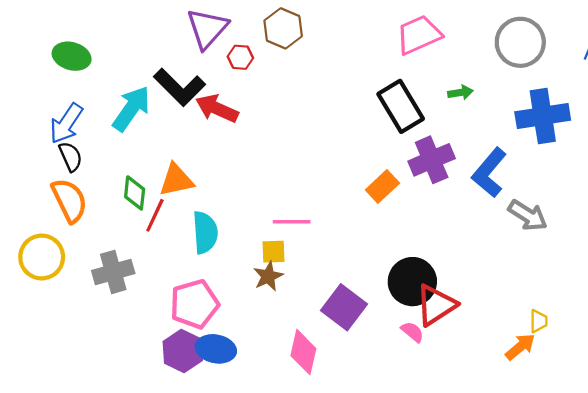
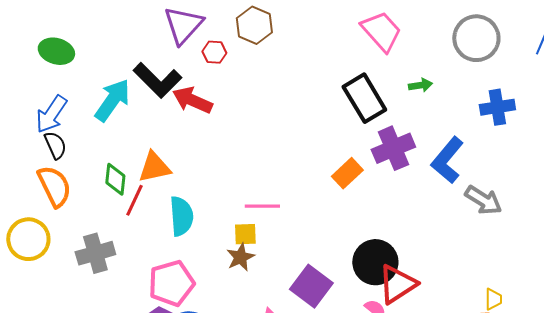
pink trapezoid: (419, 35) -> (381, 31), turned 72
blue cross: (543, 116) -> (497, 107), size x0.7

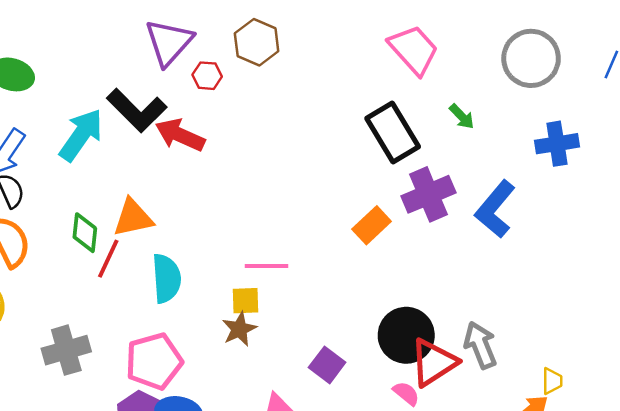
green arrow: (420, 85) -> (462, 116), turned 55
gray arrow: (483, 200) -> (480, 345), moved, turned -144
gray cross: (95, 253) -> (66, 350), moved
purple square: (311, 286) -> (327, 365), size x0.7

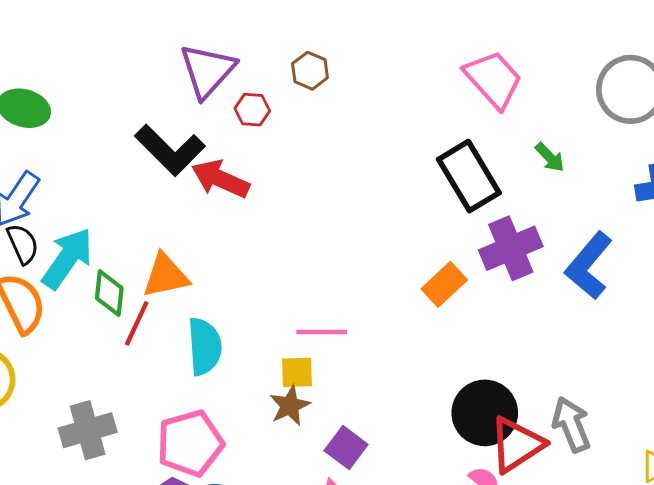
brown hexagon: (257, 42) -> (310, 71), size x0.7
cyan arrow: (81, 135) -> (67, 258), moved
purple square: (327, 365) -> (346, 448), moved

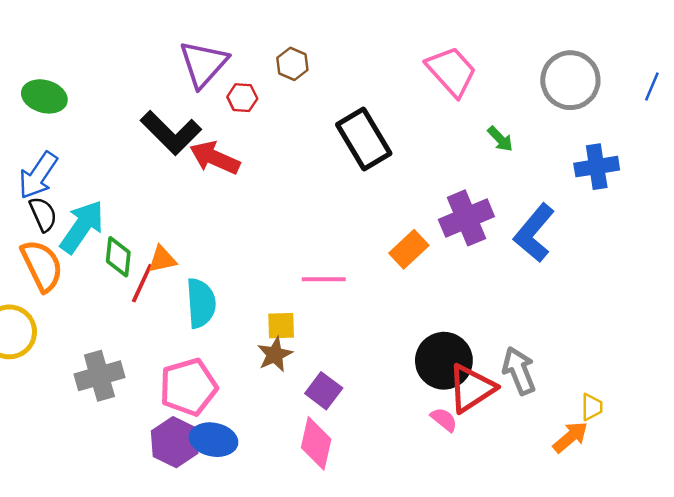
black rectangle: (469, 176) -> (364, 139), moved
orange triangle: (166, 276) -> (162, 259), moved, size x0.7
pink line: (322, 332) -> (324, 279), moved

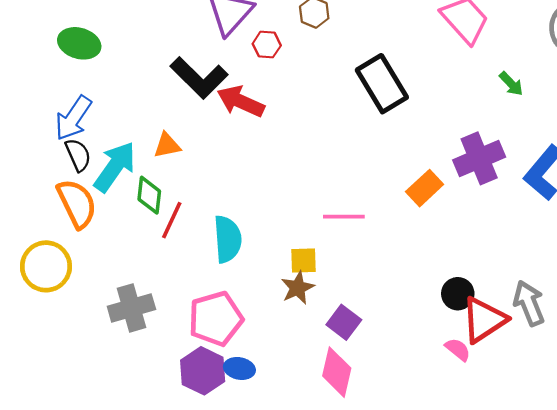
orange triangle: (162, 259) -> (167, 145), moved
black circle: (444, 361) -> (458, 294), size x0.6
blue ellipse: (213, 440) -> (239, 368), size x0.7

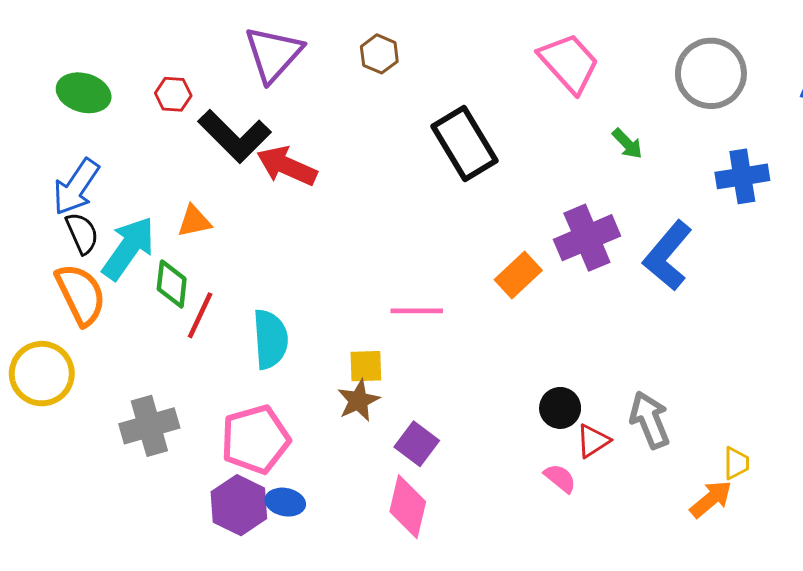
red hexagon: (267, 45) -> (173, 94), moved
red triangle: (484, 320) -> (593, 441), size x0.6

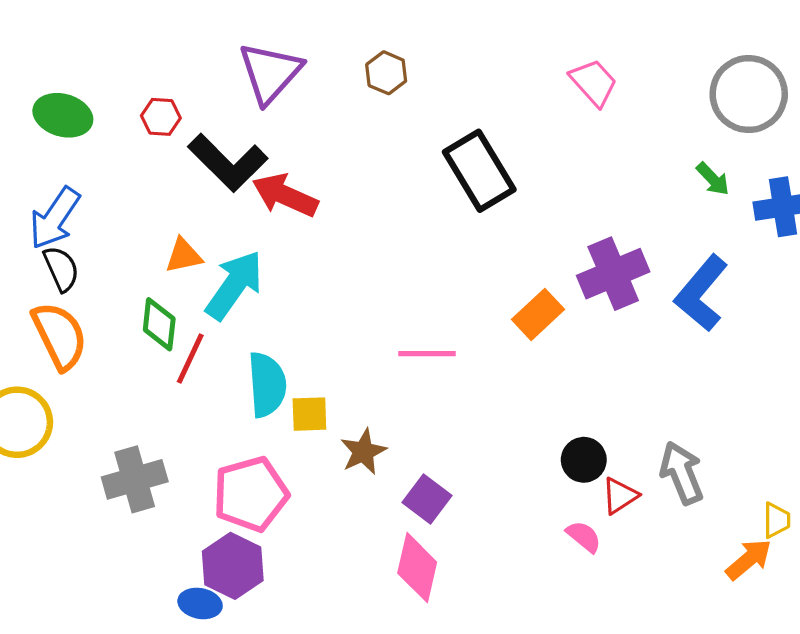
pink trapezoid: (569, 63) -> (594, 83), size x0.7
green arrow: (627, 144) -> (713, 179), moved
cyan arrow: (128, 248) -> (234, 285), moved
yellow square: (366, 366) -> (309, 414), moved
blue ellipse: (285, 502) -> (200, 603), moved

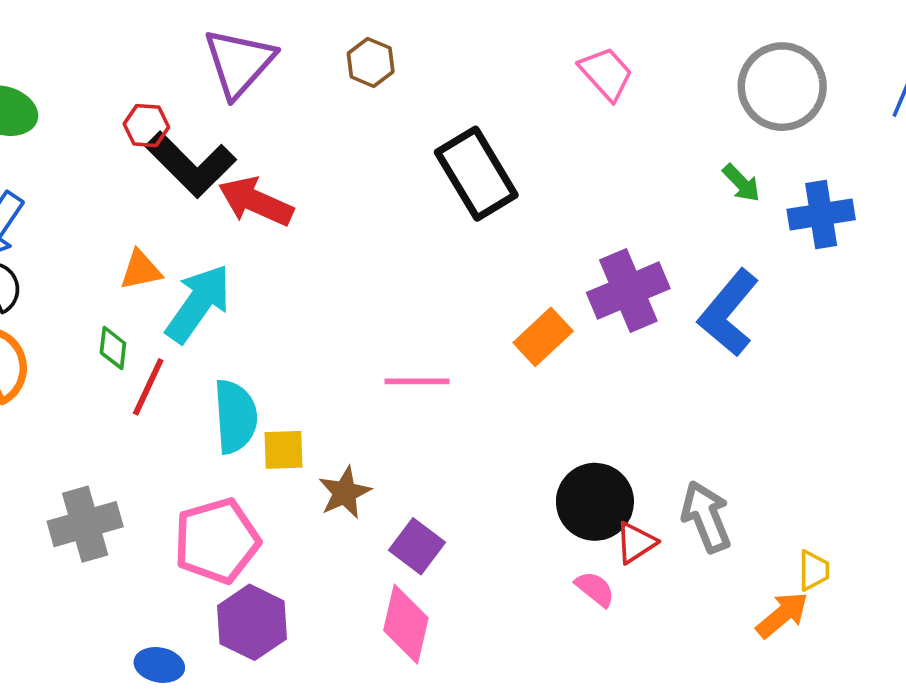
red hexagon: (161, 117) -> (146, 126), moved
green diamond: (159, 324) -> (113, 348), size x0.7
black circle: (584, 460) -> (595, 502), size x1.5
purple hexagon: (233, 566) -> (252, 622), moved

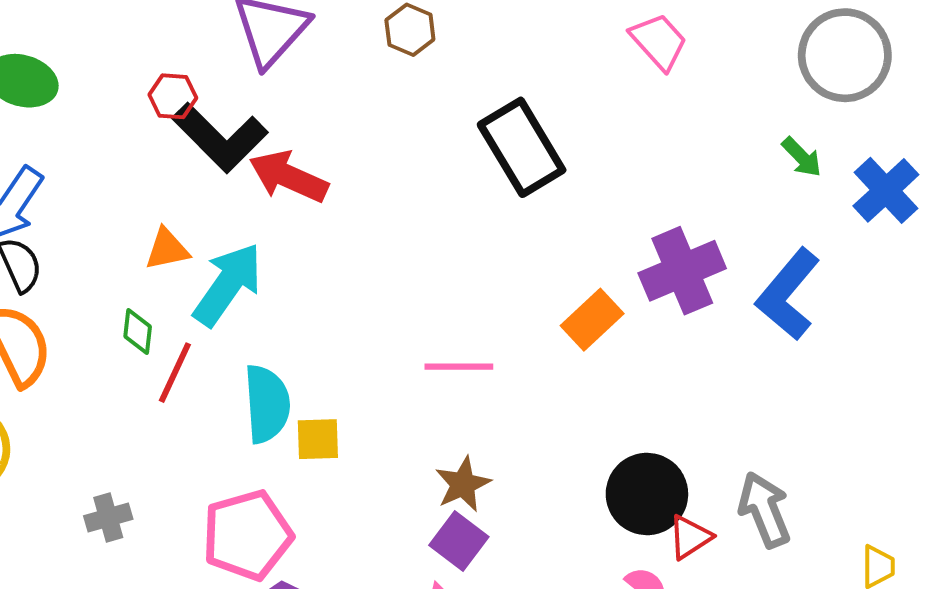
blue cross: (821, 214) -> (886, 190), turned -34
brown star: (345, 493) -> (463, 484), moved
gray cross: (85, 524) -> (108, 518), size x0.6

